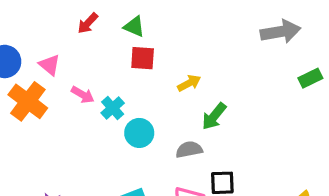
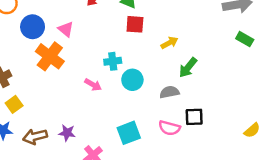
green rectangle: (310, 78) -> (245, 39), moved, turned 56
pink arrow: (83, 95) -> (93, 85), moved
cyan cross: (113, 108) -> (113, 61), turned 35

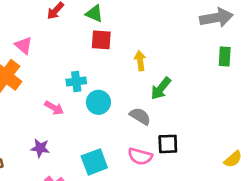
green rectangle: (245, 39) -> (225, 57), turned 63
yellow arrow: (169, 43) -> (140, 61), turned -70
gray semicircle: (169, 92) -> (140, 116), turned 42
purple star: (67, 133) -> (40, 148), moved

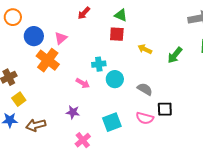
green triangle: (94, 13) -> (121, 15), moved
pink triangle: (24, 45) -> (61, 38), turned 40
yellow arrow: (140, 61) -> (145, 49), turned -56
green arrow: (161, 88) -> (175, 55), moved

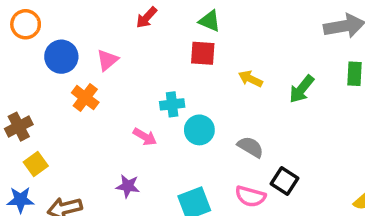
orange cross: (48, 60) -> (85, 98), size x0.7
black square: (165, 109) -> (285, 181), turned 35

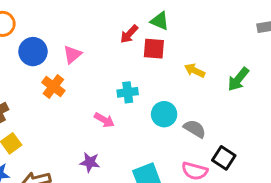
red arrow: (147, 17) -> (129, 34), moved
cyan circle: (199, 130) -> (164, 114), moved

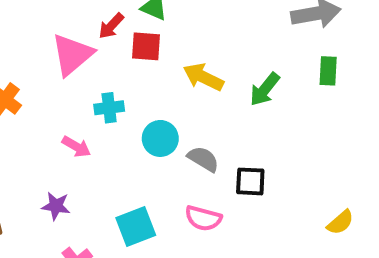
pink triangle: (72, 54) -> (72, 55), moved, size x1.6
yellow arrow: (195, 70) -> (203, 77), size x1.4
black square: (224, 158) -> (250, 181), moved, turned -30

